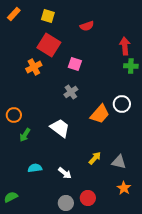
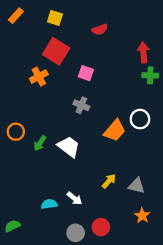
gray cross: (71, 92) -> (81, 105), turned -32
green arrow: (25, 135) -> (40, 143), moved
cyan semicircle: (35, 168) -> (49, 204), moved

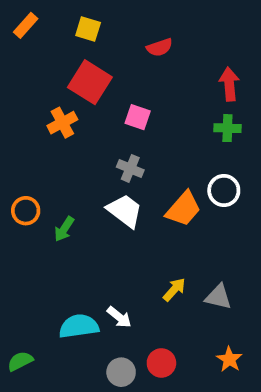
green cross: (150, 75) -> (227, 128), moved
white trapezoid: (69, 147) -> (125, 211), moved
cyan semicircle: (49, 204) -> (79, 326), size x1.5
orange star: (142, 216) -> (229, 359), moved

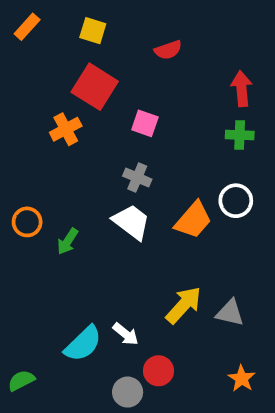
yellow arrow: (174, 290) -> (184, 305), size x1.5
cyan semicircle: (79, 326) -> (83, 344), turned 144
red circle: (161, 363) -> (158, 371), moved

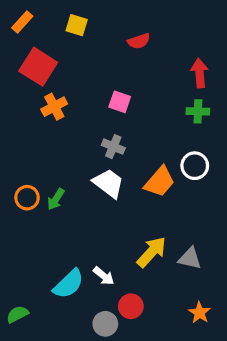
red square: (95, 87) -> (38, 67), moved
orange circle: (27, 222) -> (27, 198), moved

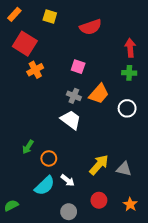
red semicircle: (139, 41) -> (91, 27), size x1.5
orange trapezoid: (160, 182) -> (99, 94), moved
orange circle: (27, 198) -> (49, 158), moved
green arrow: (56, 199) -> (28, 147), moved
red circle: (131, 306) -> (99, 200), moved

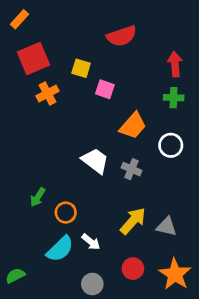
yellow square: (50, 17) -> (81, 68), moved
red square: (25, 44) -> (33, 58), turned 35
gray cross: (74, 96) -> (132, 169), moved
orange star: (130, 204) -> (175, 274), size x1.6

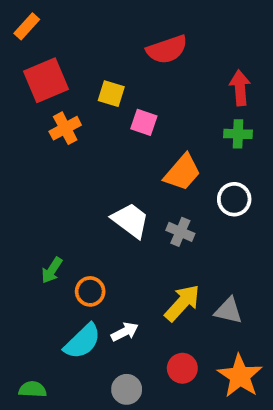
white arrow: (91, 242) -> (125, 332), turned -66
green semicircle: (15, 276) -> (33, 389), moved, turned 30

